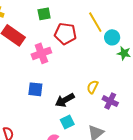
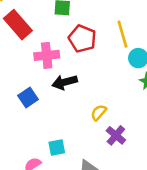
blue square: (35, 89) -> (28, 97), turned 35
black arrow: (65, 100) -> (65, 82), moved

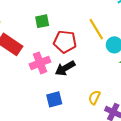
black arrow: (65, 82) -> (65, 68), moved
blue square: (28, 97) -> (54, 99), moved, turned 35

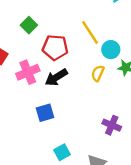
green square: (42, 21) -> (29, 25), turned -32
yellow semicircle: (94, 97) -> (98, 73), moved

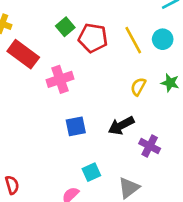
red pentagon: (55, 47) -> (93, 38), moved
cyan circle: (111, 50) -> (163, 39), moved
black arrow: (56, 77) -> (121, 125), moved

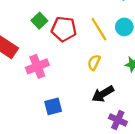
yellow semicircle: (138, 87) -> (94, 62), moved
black arrow: (121, 125) -> (103, 94), moved

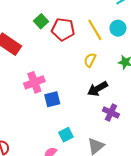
pink cross: (37, 66) -> (34, 82), moved

